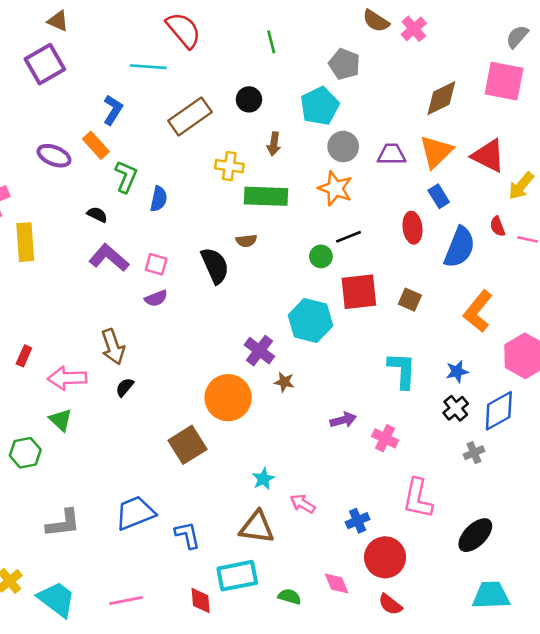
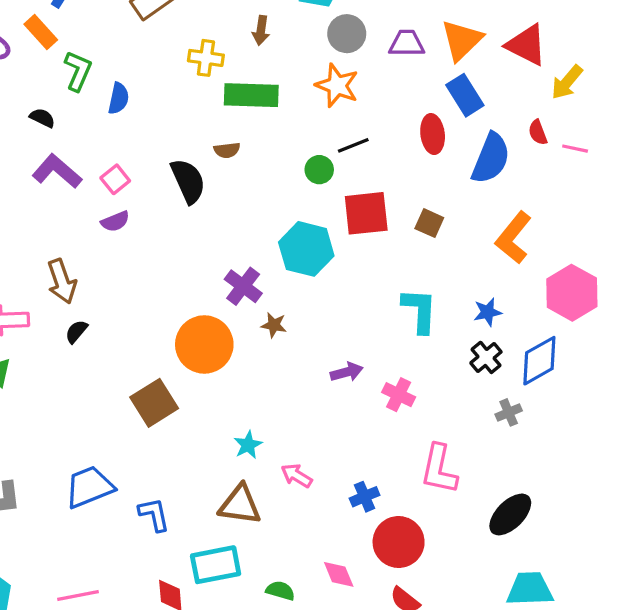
blue rectangle: (439, 196) -> (465, 95), size x1.4
pink square: (156, 264) -> (115, 179), turned 35

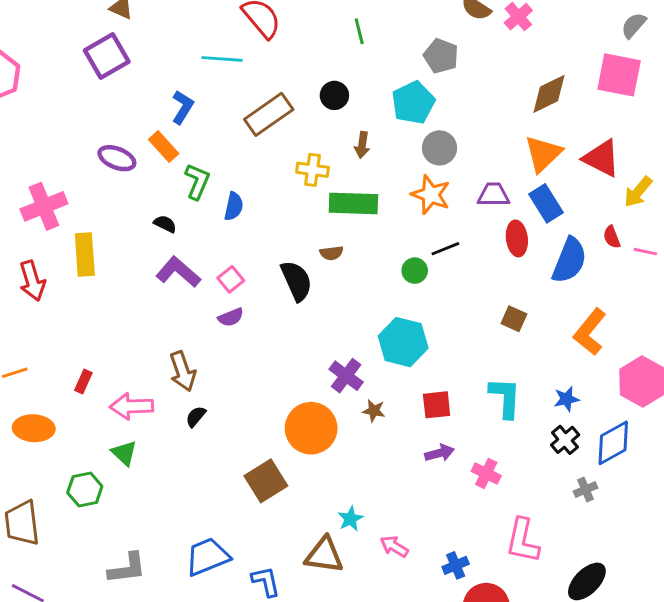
purple trapezoid: (407, 43) -> (494, 195), moved
red square: (366, 213) -> (437, 405), moved, size x0.7
brown triangle: (240, 505) -> (324, 555), moved

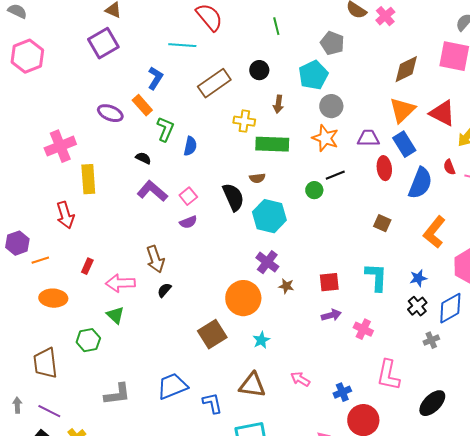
red arrow: (32, 281) -> (65, 215), moved
cyan hexagon: (403, 342) -> (269, 216), moved
cyan star: (350, 519) -> (261, 340), moved

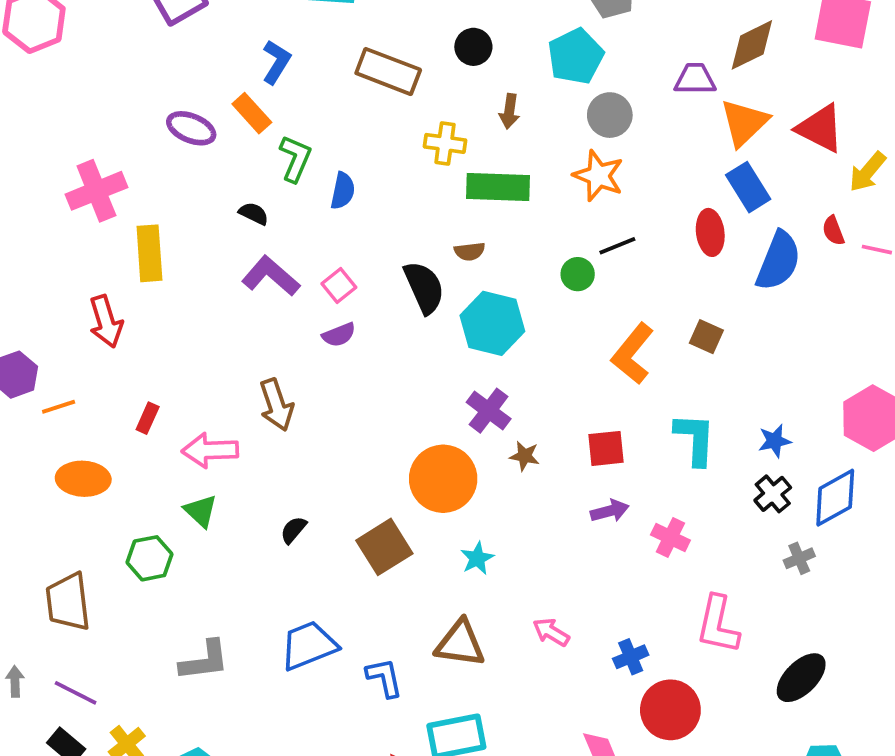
brown rectangle: (214, 83) -> (388, 71), turned 56
purple trapezoid: (368, 138) -> (695, 79), moved
orange L-shape: (434, 232) -> (633, 354), moved
black semicircle: (164, 290) -> (293, 530), moved

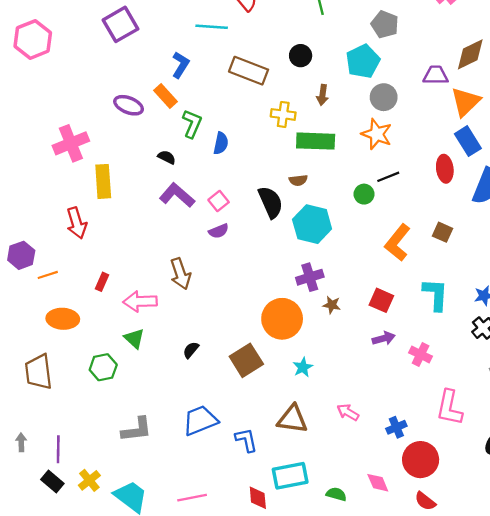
purple cross: (489, 411) -> (310, 277), turned 36
red square: (606, 448) -> (381, 300), turned 30
brown trapezoid: (68, 602) -> (39, 372), moved
purple line: (76, 693) -> (58, 449), turned 64

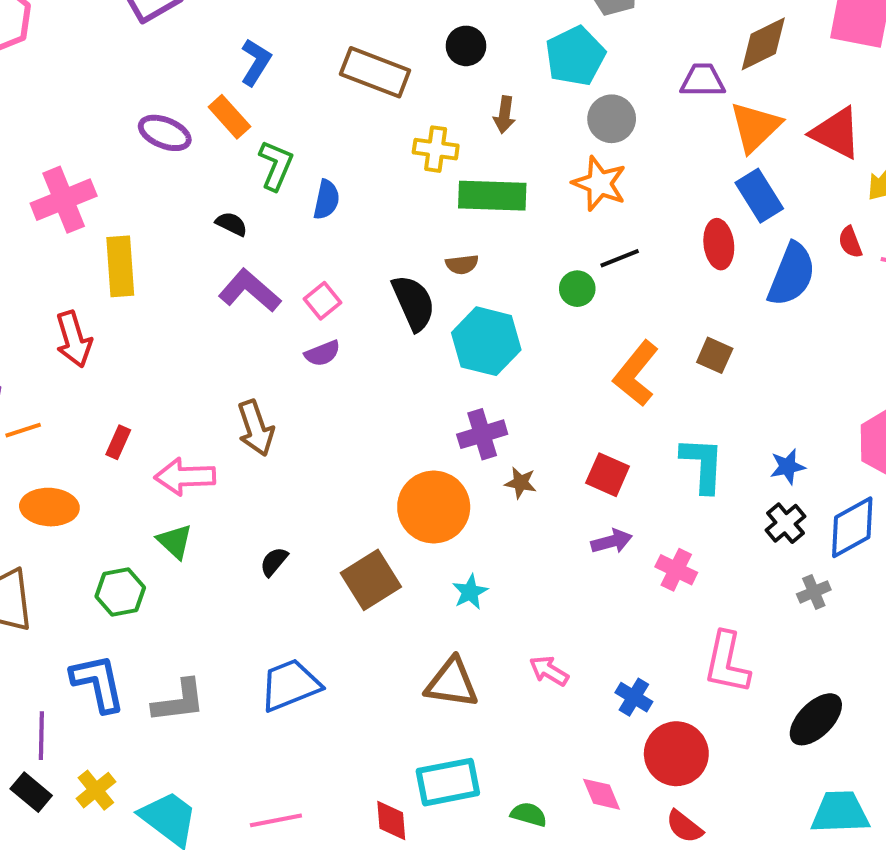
blue cross: (396, 427) -> (634, 697), turned -36
blue L-shape: (246, 440) -> (98, 683), moved, size x1.4

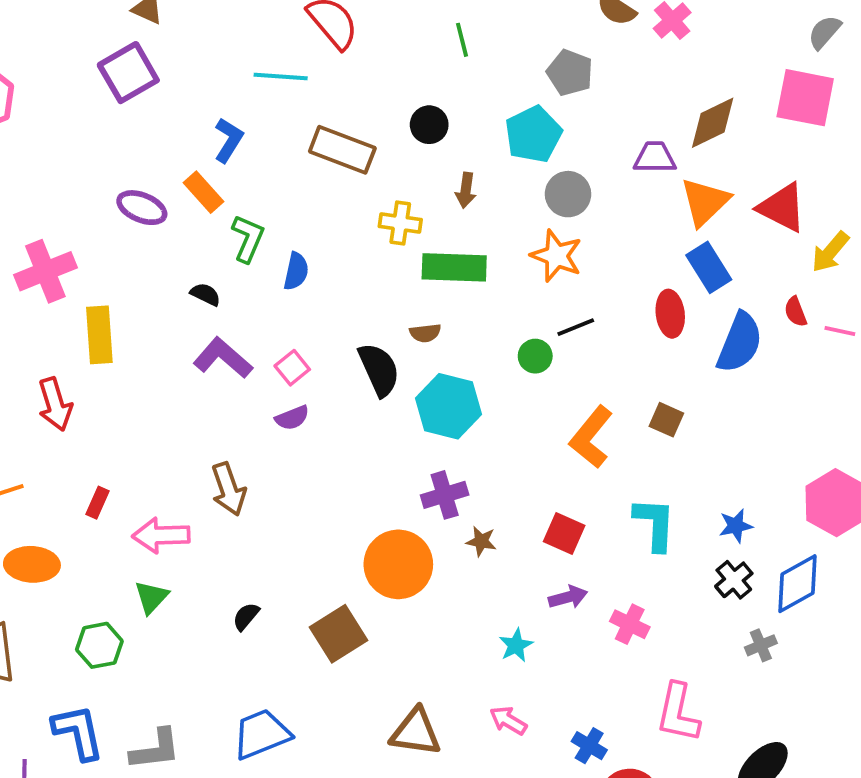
green triangle: (175, 541) -> (151, 597), turned 30
cyan star: (470, 592) -> (516, 645), moved

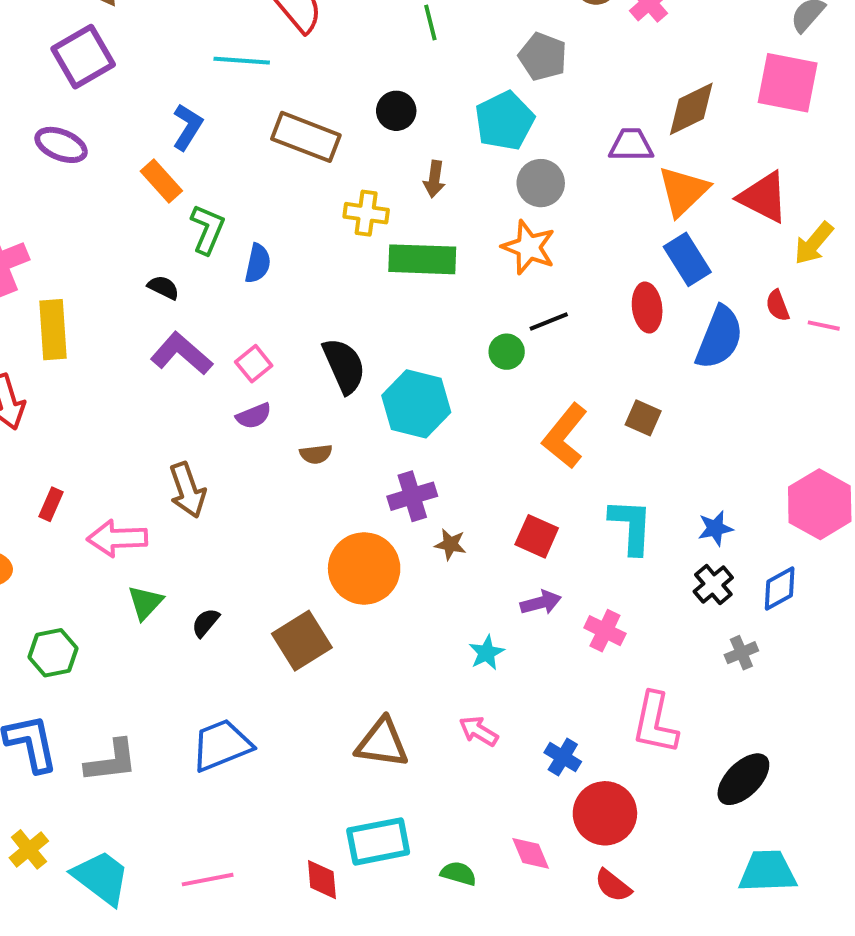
purple ellipse: (142, 208) -> (61, 145), moved
brown semicircle: (425, 333) -> (316, 454), moved
blue diamond: (797, 584) -> (780, 589), size x0.7
green triangle: (151, 597) -> (145, 603), moved

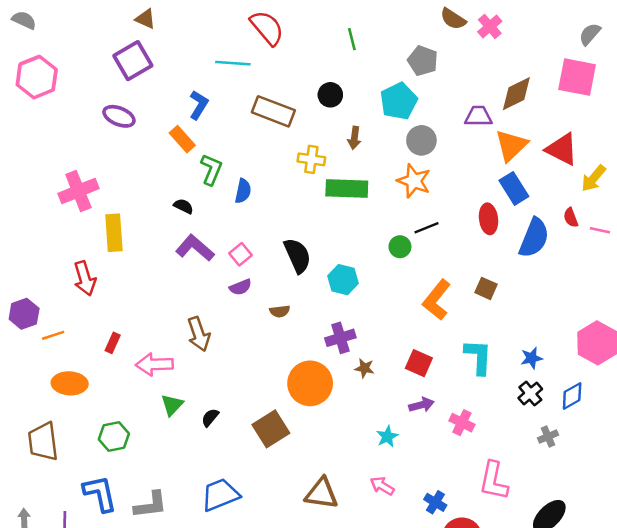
cyan hexagon: (416, 404) -> (343, 280), size x0.7

